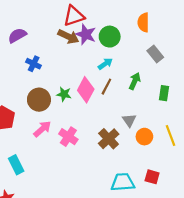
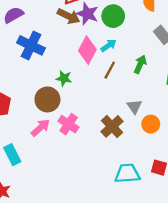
blue cross: (34, 64) -> (31, 45), size x1.6
pink diamond: (86, 90) -> (87, 50), moved
brown circle: (39, 100) -> (47, 99), moved
pink arrow: (42, 129) -> (40, 128), moved

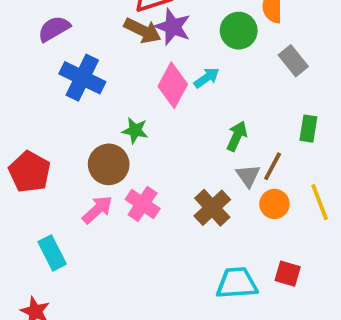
green circle: (113, 16) -> (239, 31), moved
green arrow: (140, 64) -> (237, 136), moved
brown line: (110, 70) -> (273, 166), moved

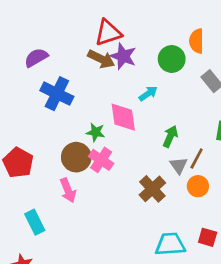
pink diamond: (173, 85) -> (123, 117), moved, turned -36
pink cross: (143, 204) -> (101, 160), moved
pink arrow: (97, 210) -> (68, 190), turned 110

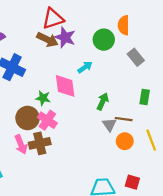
brown line: (197, 159) -> (124, 119), turned 70
brown cross: (152, 189) -> (40, 143), moved, turned 30

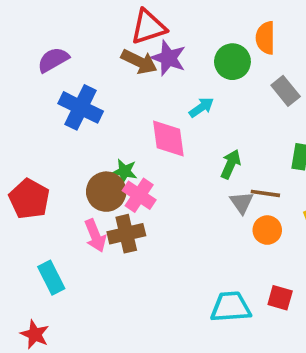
green star: (43, 98) -> (124, 171), moved

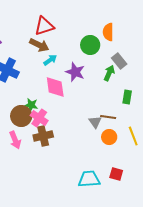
purple star: (168, 58) -> (75, 72), moved
cyan arrow: (201, 107) -> (50, 60), moved
green arrow: (231, 164) -> (109, 73), moved
brown cross: (126, 234) -> (43, 136), moved

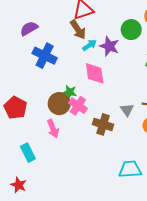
brown arrow: (39, 45) -> (78, 30), turned 30
purple star: (75, 72) -> (109, 46), moved
gray triangle: (95, 122) -> (127, 110), moved
brown cross: (43, 136) -> (103, 124), moved, turned 30

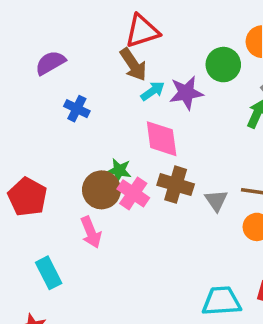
purple star: (109, 46) -> (186, 93), turned -30
blue cross: (45, 56) -> (77, 109), size x0.6
brown cross: (103, 124) -> (176, 185), moved

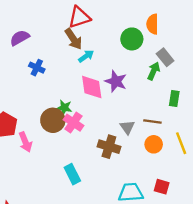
purple star: (186, 93) -> (116, 81), moved, turned 30
brown cross: (176, 185) -> (109, 147), moved
pink arrow: (91, 232) -> (25, 142), moved
cyan rectangle: (49, 273) -> (72, 174), moved

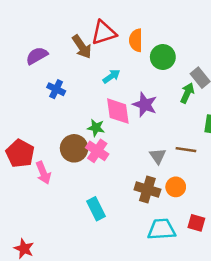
orange semicircle: (152, 24) -> (136, 40), moved
brown arrow: (73, 39) -> (82, 47), moved
green star: (64, 108) -> (96, 128), moved
orange circle: (154, 144) -> (176, 187), moved
brown cross: (109, 147) -> (147, 189), moved

